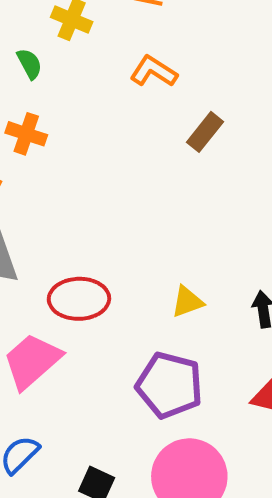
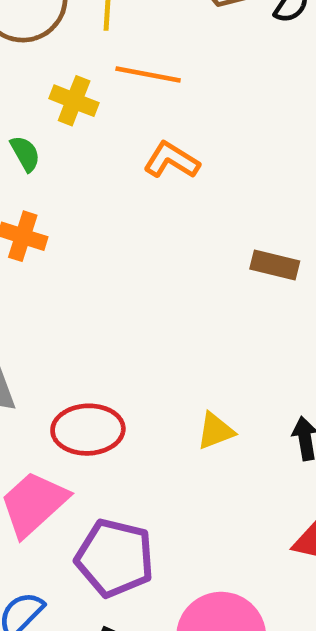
brown rectangle: (205, 132) -> (275, 265), moved, turned 66
purple pentagon: (169, 385) -> (115, 558), moved

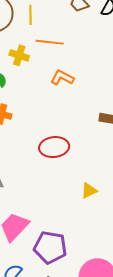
red ellipse: (88, 430) -> (54, 147), moved

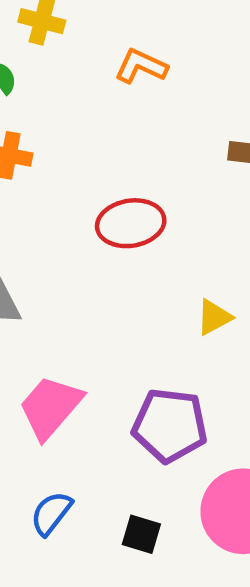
purple pentagon: (50, 247) -> (170, 425), moved

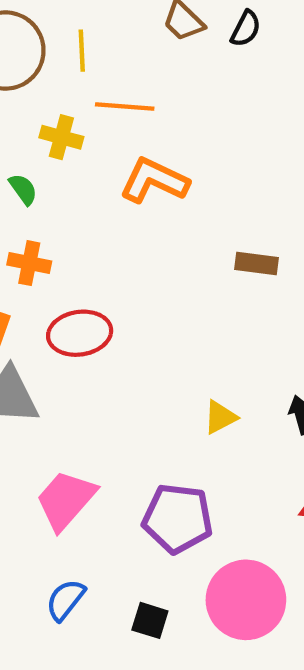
orange L-shape: (141, 66) -> (154, 181), size x1.4
red ellipse: (131, 223) -> (80, 333), moved

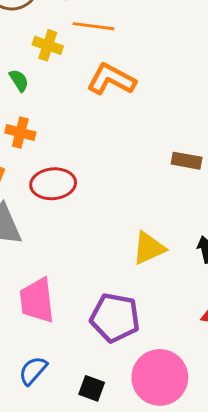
brown rectangle: (257, 263) -> (187, 161), moved
yellow triangle: (220, 417) -> (149, 248), size x1.4
pink trapezoid: (66, 500) -> (37, 300), turned -51

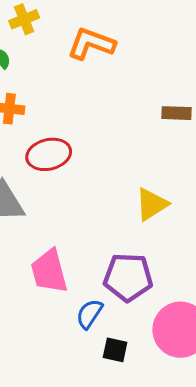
yellow cross: (48, 45) -> (24, 19), turned -32
blue semicircle: (33, 371) -> (89, 314), moved

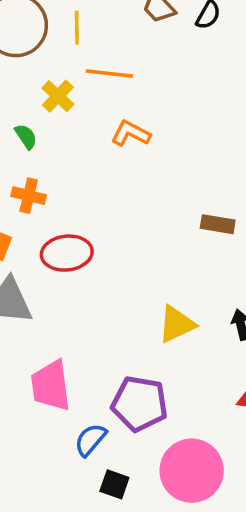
yellow cross: (24, 19) -> (58, 96), turned -32
orange L-shape: (91, 44) -> (131, 133), size x0.7

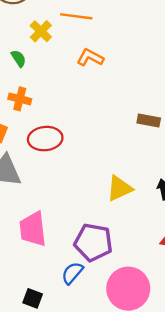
blue semicircle: (90, 440) -> (72, 273), moved
black square: (114, 484) -> (33, 298), moved

